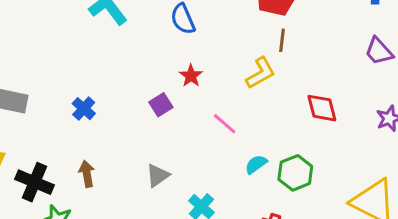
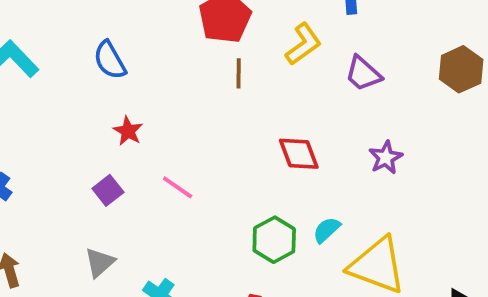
yellow L-shape: (261, 73) -> (303, 44), moved
purple square: (161, 105) -> (108, 190), moved
cyan semicircle: (256, 164) -> (327, 230), moved

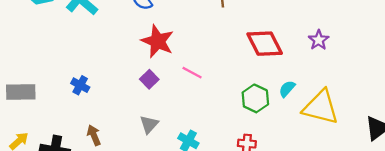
red star: (128, 131) -> (158, 41), size x1.8
red diamond: (299, 154) -> (265, 44), size x1.4

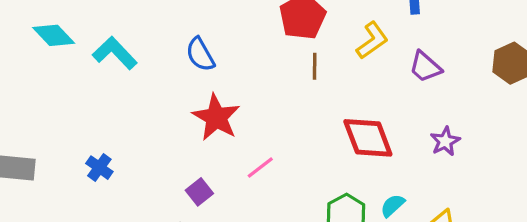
pink line: (192, 73) -> (260, 167), turned -72
purple square: (149, 79) -> (199, 192), moved

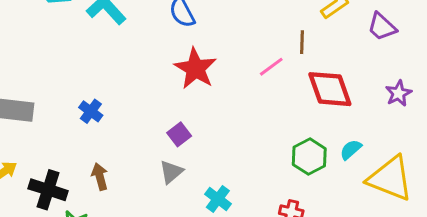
brown line: (315, 66) -> (302, 42), moved
pink line: (260, 167) -> (271, 67), moved

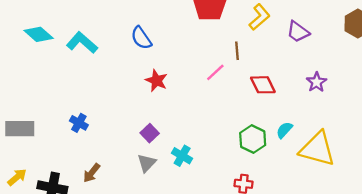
red star: (195, 69) -> (156, 81), size x0.7
red diamond: (330, 89) -> (263, 85), size x0.7
brown arrow: (100, 177) -> (92, 173), turned -120
cyan cross: (218, 199) -> (182, 156), moved

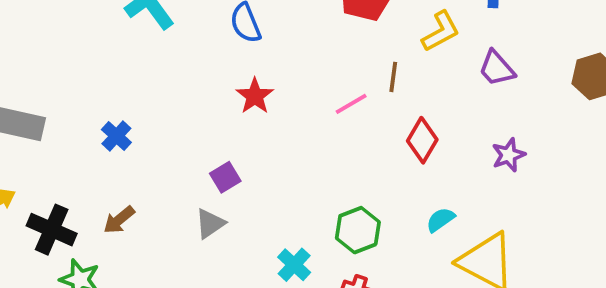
red diamond: (263, 85) -> (422, 140), turned 44
green hexagon: (253, 139) -> (358, 230), moved
cyan cross: (182, 156) -> (294, 265), moved

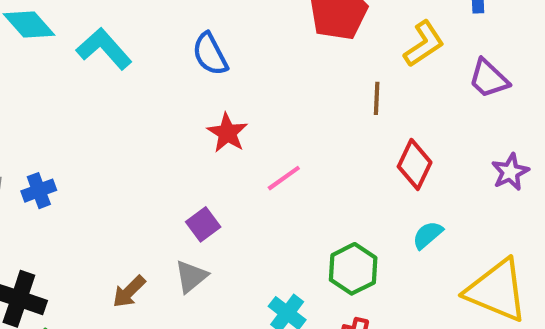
pink line: (351, 104) -> (284, 178), moved
blue cross: (116, 136) -> (39, 191), moved, turned 32
brown arrow: (119, 220) -> (129, 292), moved
cyan semicircle: (440, 220) -> (428, 235), moved

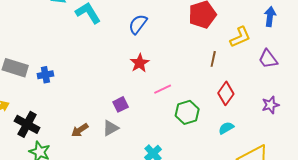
blue semicircle: (210, 54) -> (138, 24), turned 55
green hexagon: (353, 269) -> (187, 112), moved

